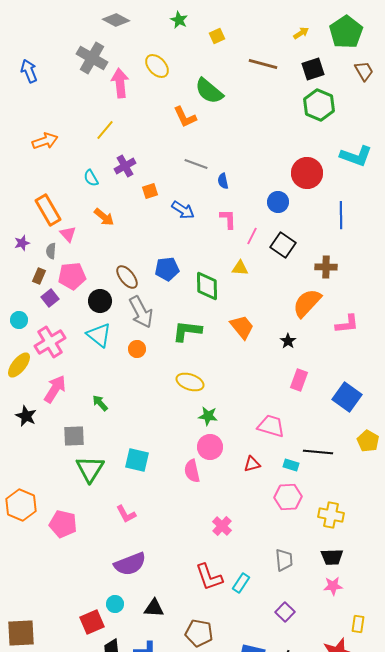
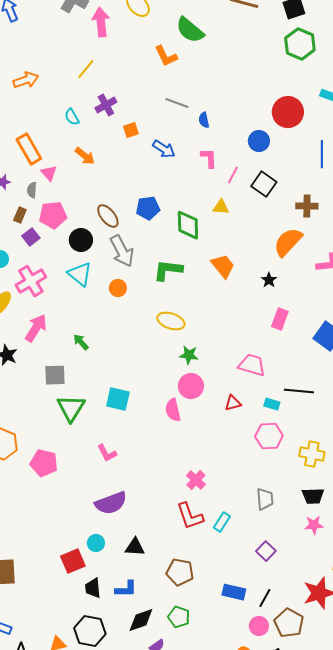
pink cross: (222, 526) -> (196, 480), moved

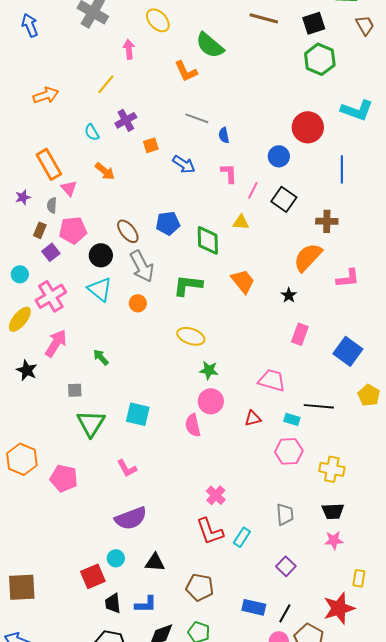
pink arrow: (101, 22) -> (129, 49), moved, size x0.7
gray square: (55, 375) -> (75, 390), size x0.7

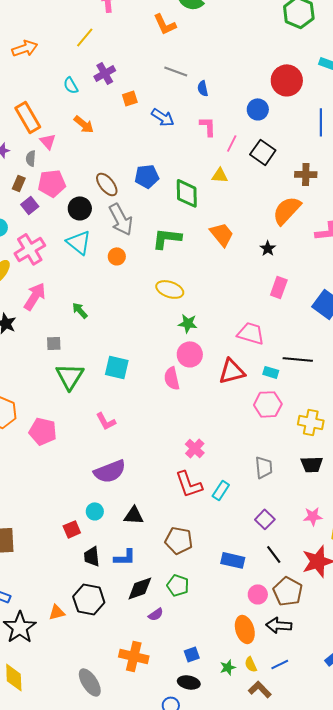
red triangle: (253, 418) -> (232, 371), size x1.6
pink star: (334, 540) -> (313, 516), moved
red square: (93, 576) -> (72, 529), size x0.7
black line: (285, 613) -> (274, 554), moved, turned -66

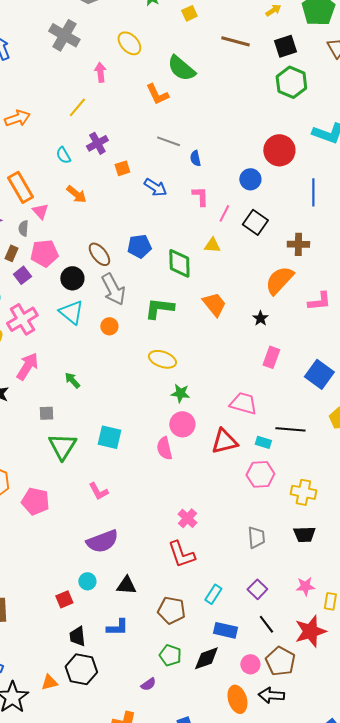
cyan rectangle: (221, 490) -> (213, 594), moved
black trapezoid: (92, 556) -> (77, 636), moved
black diamond: (140, 588) -> (206, 658), moved

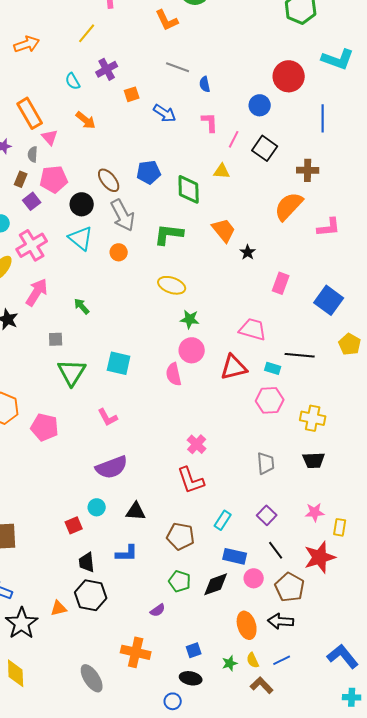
black star: (260, 318) -> (248, 252), moved
pink circle: (250, 664) -> (254, 578), moved

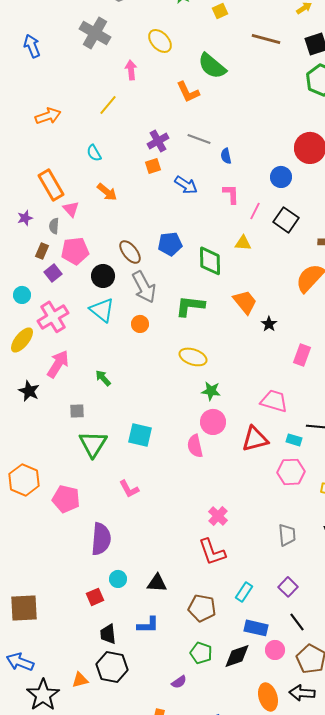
purple cross: (107, 69) -> (158, 141), moved
purple semicircle: (112, 467) -> (101, 539), moved, turned -64

